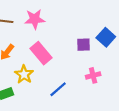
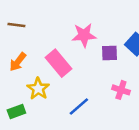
pink star: (35, 19) -> (84, 35), moved
pink cross: (93, 75) -> (121, 90), turned 32

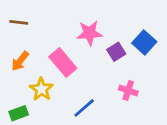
purple square: (110, 53) -> (116, 52), turned -30

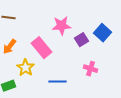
blue line: (84, 108) -> (58, 82), turned 42

